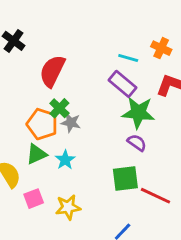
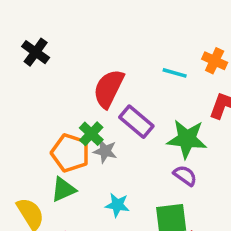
red semicircle: (52, 71) -> (109, 89), moved
purple rectangle: (123, 84) -> (136, 122), moved
cyan star: (65, 160) -> (117, 205), moved, turned -30

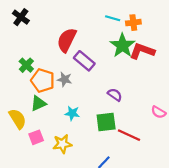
orange cross: (215, 61) -> (133, 23), turned -32
cyan line: (175, 73) -> (113, 18), moved
green cross: (91, 134) -> (26, 65), moved
green star: (187, 139) -> (122, 46), moved, turned 30

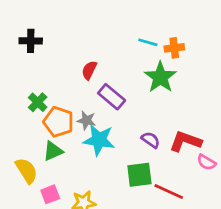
black cross: (21, 17) -> (31, 41), turned -35
red semicircle: (67, 40) -> (89, 70), size x0.6
red L-shape: (142, 51) -> (185, 141), moved
cyan star: (72, 113) -> (99, 140), moved, size x1.6

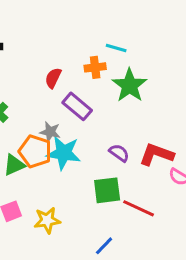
orange cross: (174, 48) -> (95, 67), moved
orange pentagon: (59, 122) -> (35, 151), moved

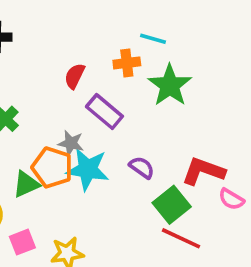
purple semicircle: (119, 153) -> (142, 167), moved
green square: (107, 190) -> (172, 205), moved, turned -32

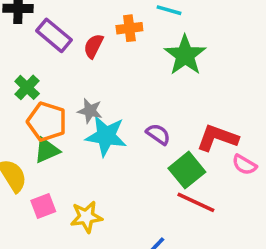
orange cross: (127, 63) -> (129, 28), moved
purple rectangle: (104, 111) -> (54, 35), moved
orange pentagon: (52, 167) -> (47, 122), moved

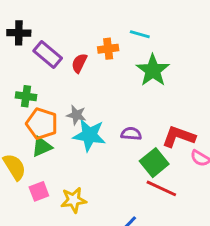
green cross: (27, 87) -> (26, 96), turned -36
purple semicircle: (158, 134) -> (131, 134), turned -30

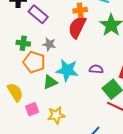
red semicircle: (79, 63) -> (77, 27), moved, size x1.6
gray star: (76, 115) -> (49, 44), moved
green triangle: (42, 147) -> (50, 82), moved

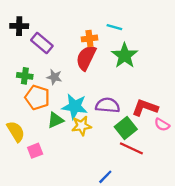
purple semicircle: (96, 69) -> (108, 105), size x1.5
yellow star: (56, 115) -> (82, 126), moved

